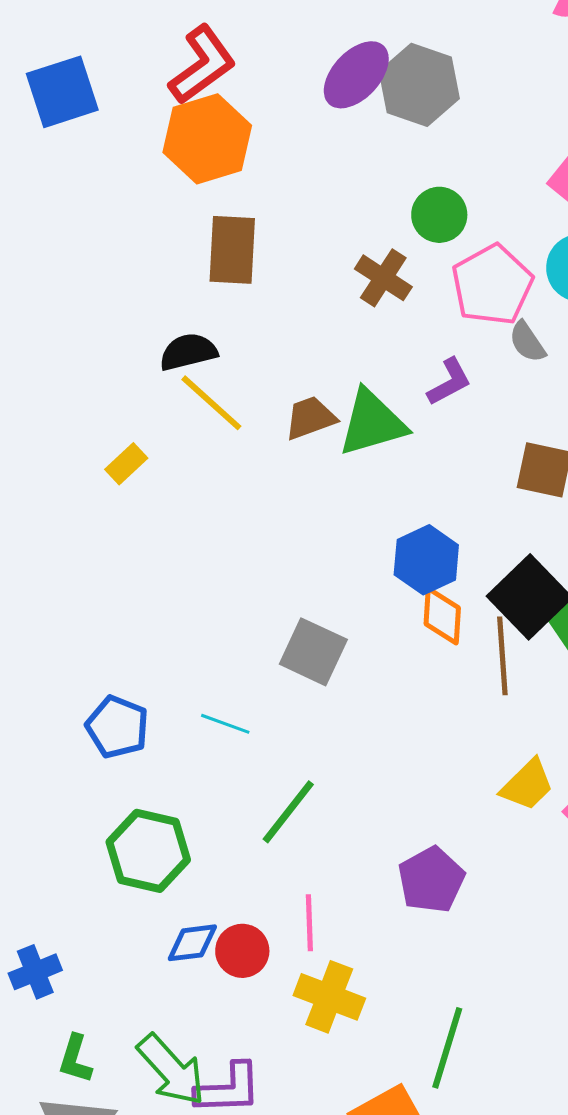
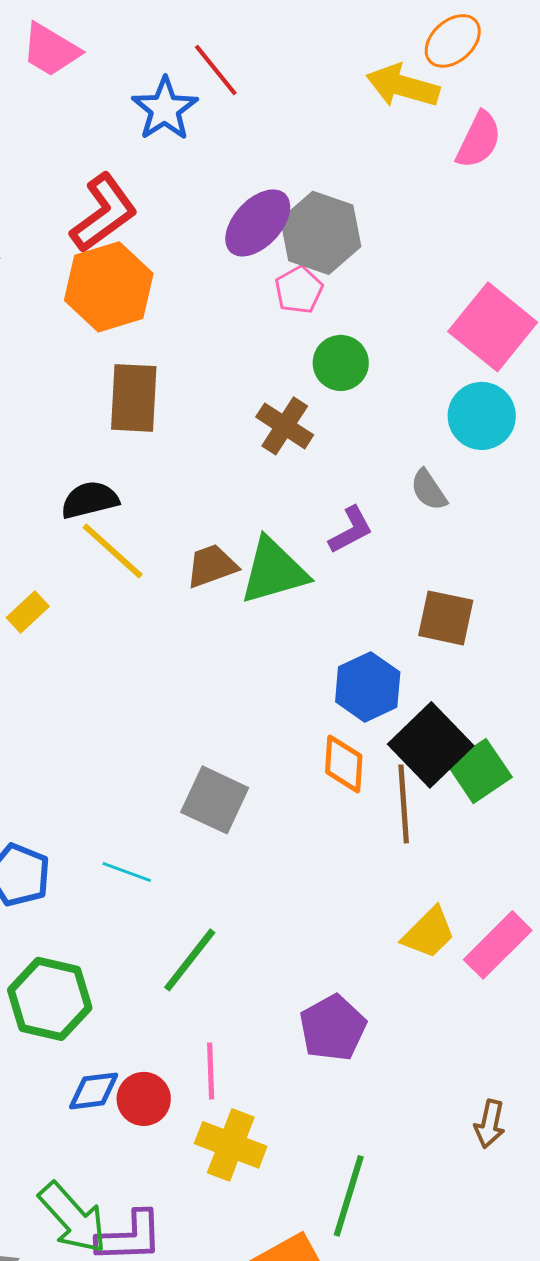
pink pentagon: (492, 285) -> (299, 290), moved, size x0.6
blue hexagon: (426, 560) -> (368, 687), moved

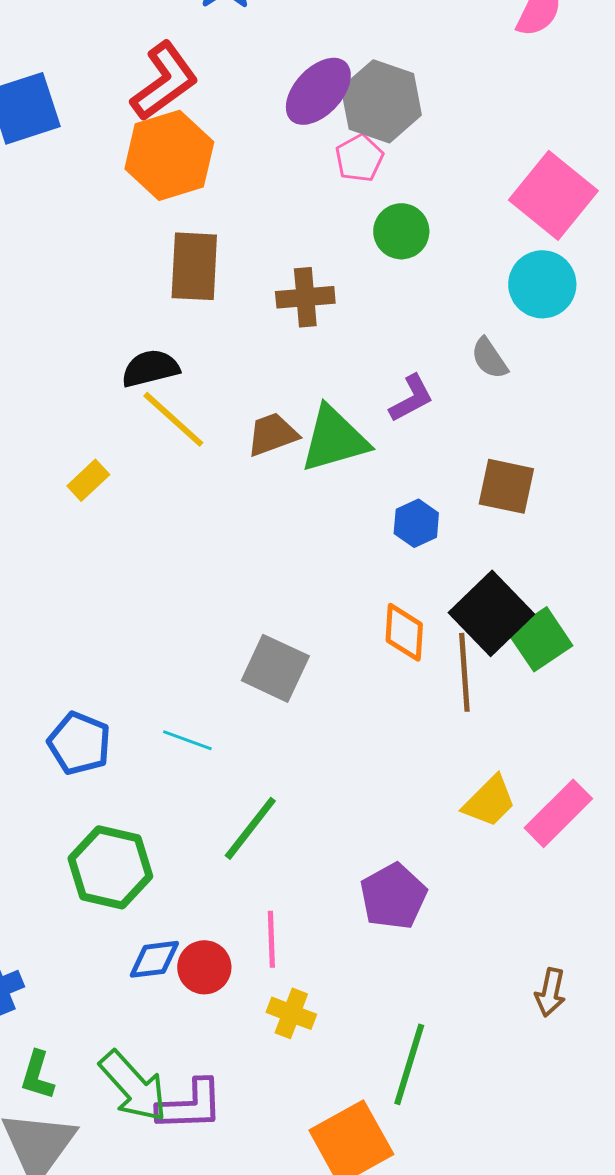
brown cross: (285, 426) -> (305, 297), moved, turned -38
blue hexagon: (368, 687) -> (416, 523), moved, size x0.7
yellow cross: (231, 1145) -> (291, 1013), size x0.7

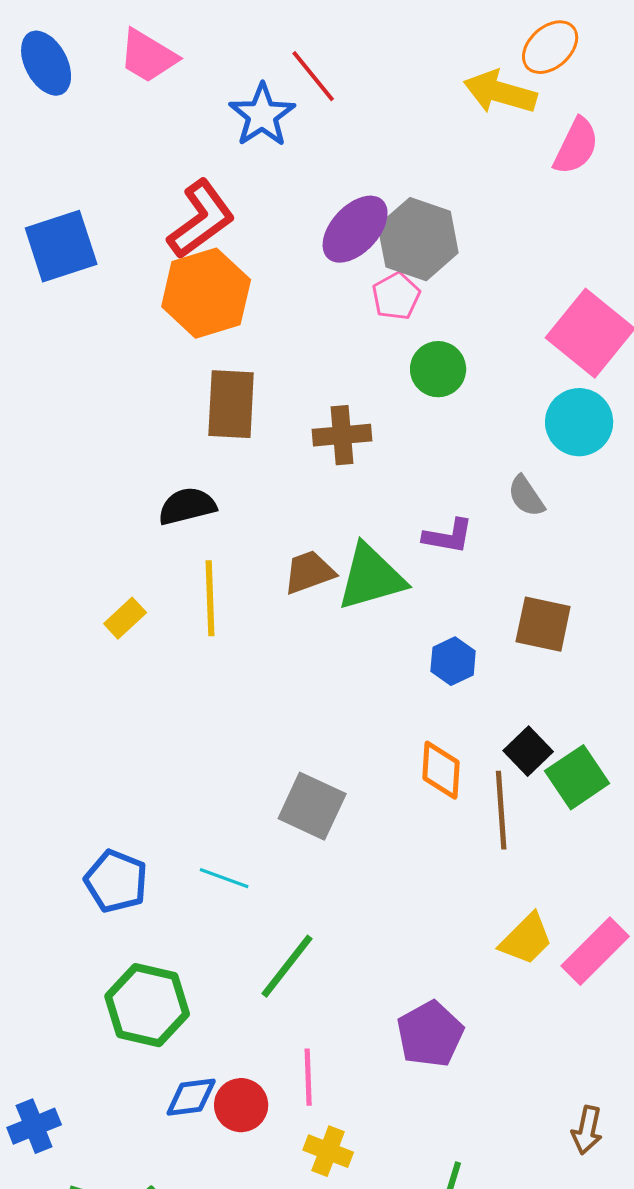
purple L-shape: (411, 398) -> (448, 536), turned 38
yellow line: (173, 419) -> (210, 598), moved, turned 46
black square: (491, 613) -> (528, 751), size x0.6

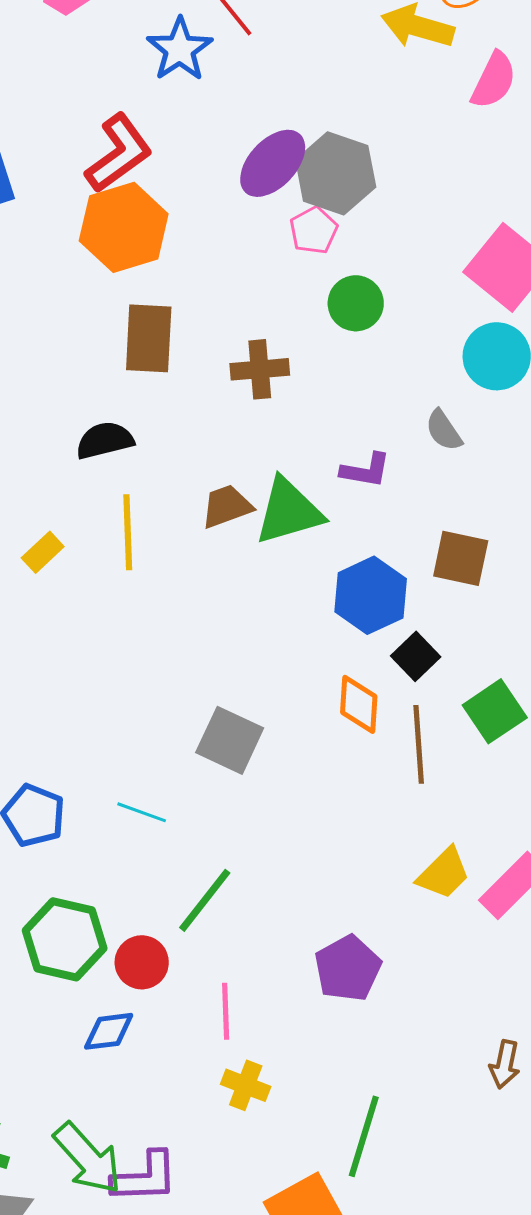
blue hexagon: (453, 661) -> (371, 595), size x1.6
black square: (528, 751) -> (416, 656), moved
red circle: (241, 1105) -> (142, 962), moved

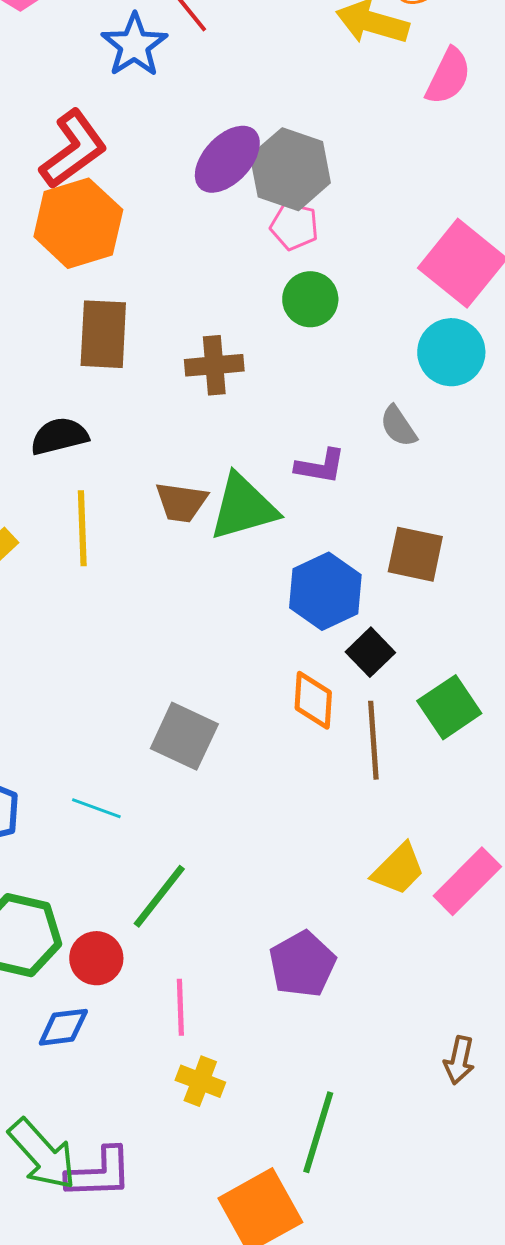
pink pentagon: (314, 230) -> (294, 226), moved, turned -30
brown trapezoid: (227, 506) -> (181, 502), turned -152

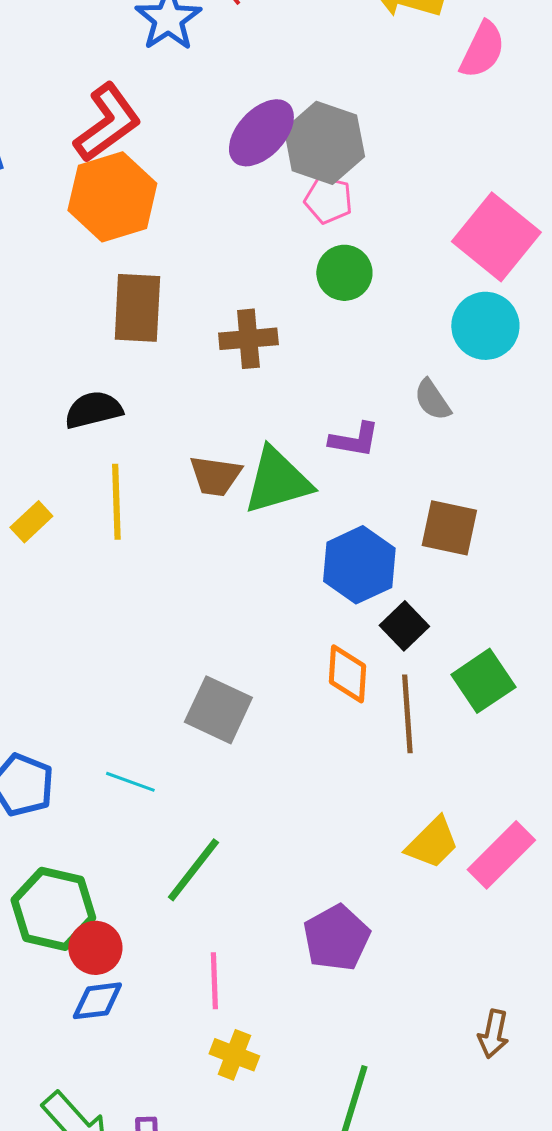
red circle: (96, 958) -> (95, 948), moved

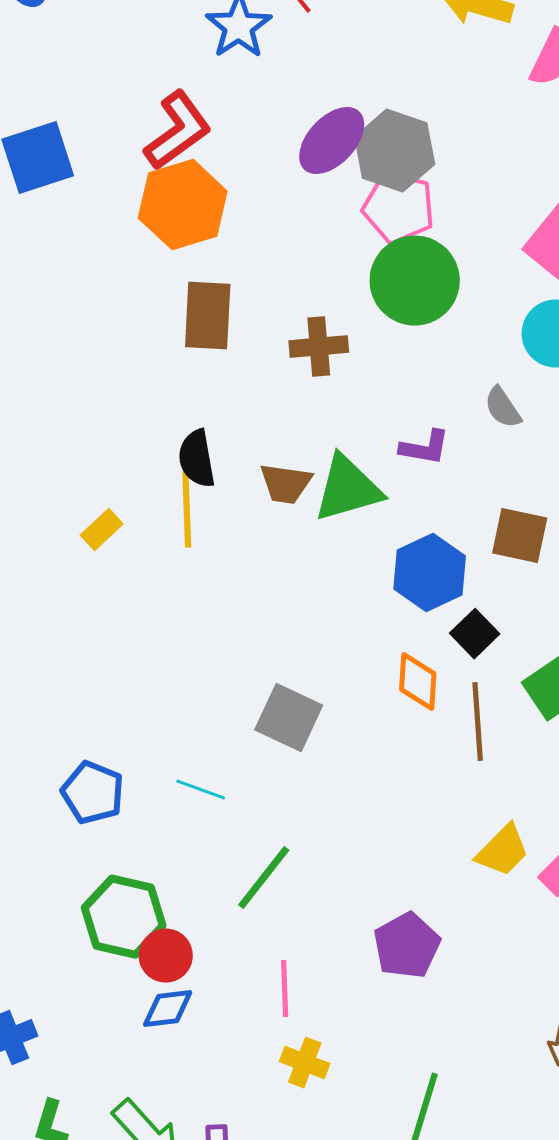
pink pentagon: (328, 200) -> (399, 208), size x1.5
green circle: (344, 273) -> (415, 281), size x1.6
black semicircle: (93, 410) -> (197, 459), moved, turned -86

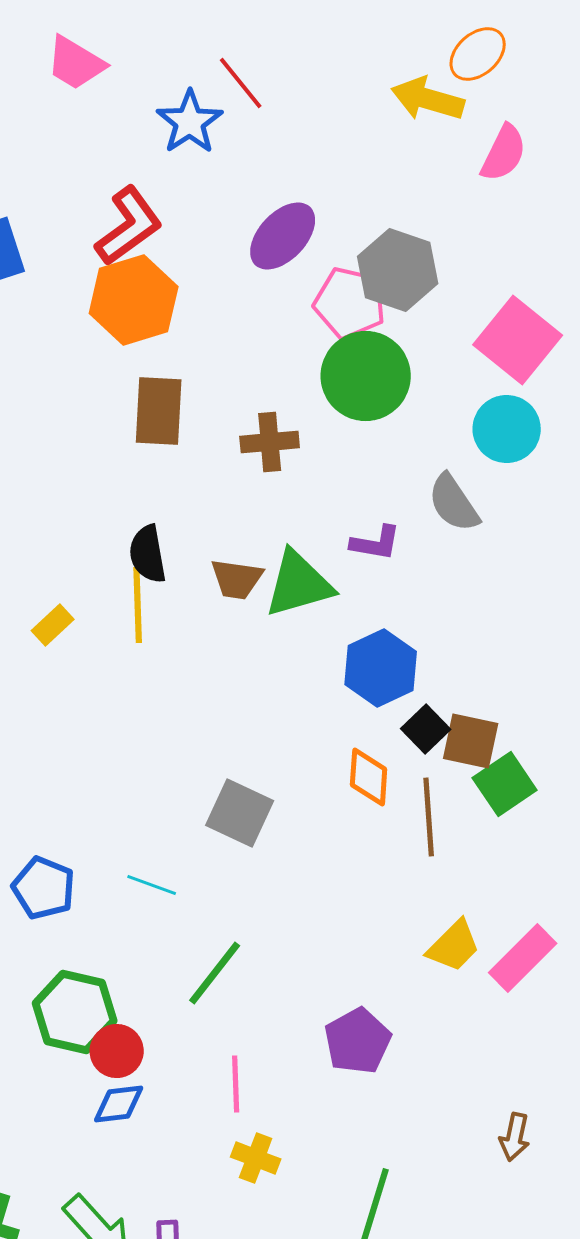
gray hexagon: (395, 151) -> (398, 270), moved
gray semicircle: (503, 408) -> (454, 503), size x1.4
brown square: (520, 536) -> (471, 741), moved

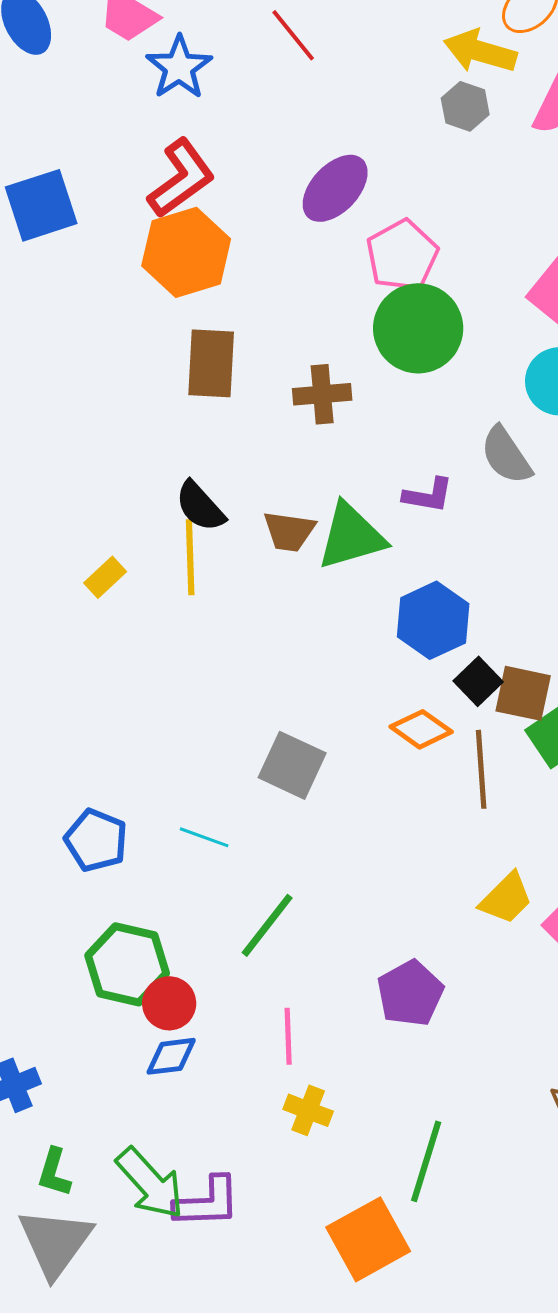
blue star: (190, 122) -> (179, 67), moved
gray hexagon: (398, 270) -> (465, 106), moved, size x0.6
pink pentagon: (350, 303) -> (402, 255), turned 30
black semicircle: (148, 554) -> (200, 506), turned -32
orange diamond: (369, 777) -> (421, 729), turned -58

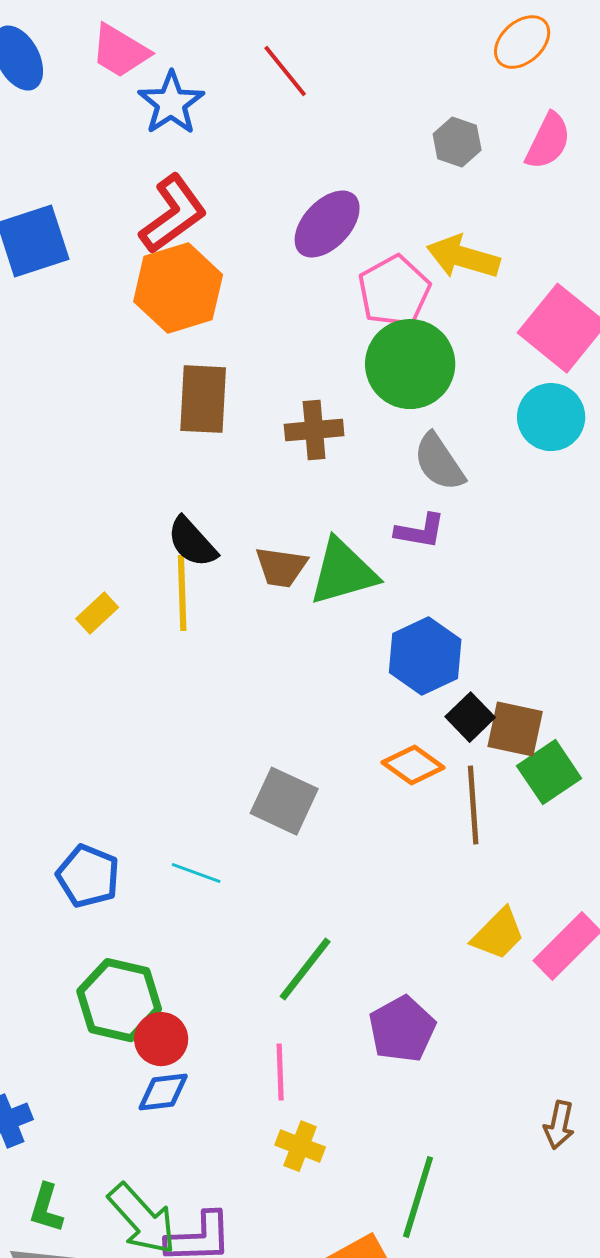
yellow arrow: (480, 51) -> (463, 257), moved
gray semicircle: (506, 455) -> (439, 462), moved
green line: (267, 925) -> (305, 969), moved

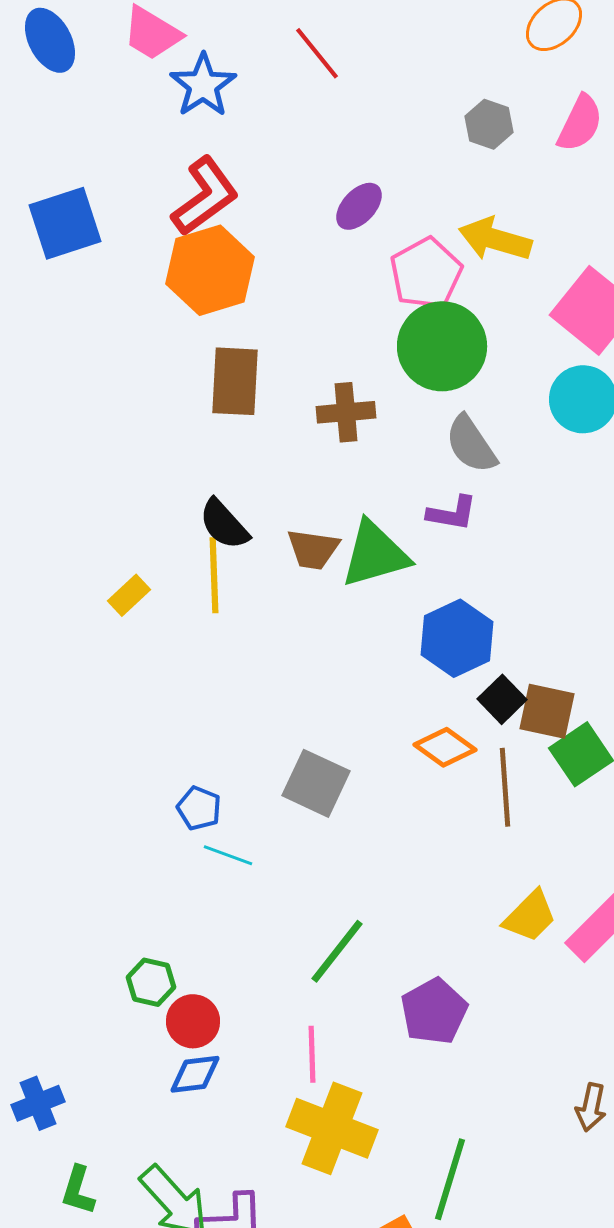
purple ellipse: (327, 224) -> (359, 206), size x0.7
blue pentagon: (88, 876) -> (199, 808), moved, size x0.7
green hexagon: (119, 1000) -> (151, 982), size x0.6
yellow cross: (300, 1146) -> (332, 1128), size x1.8

